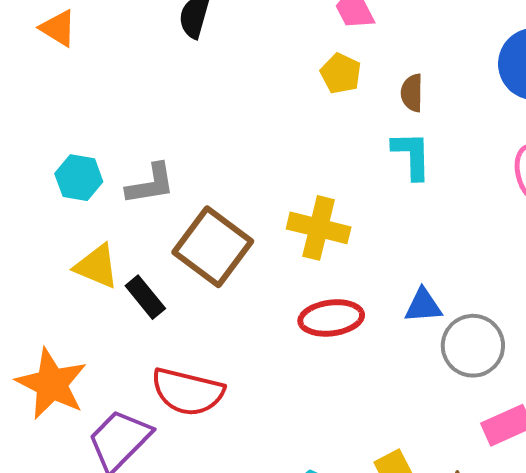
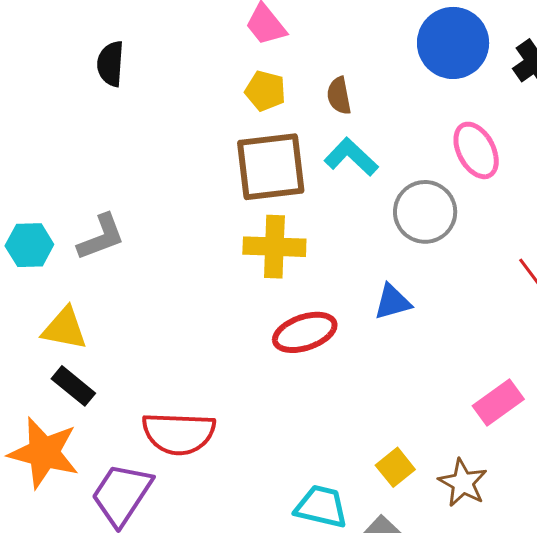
cyan L-shape: (412, 155) -> (351, 157), turned -34
brown square: (213, 247) -> (271, 167), moved, turned -32
black rectangle: (145, 297) -> (73, 386), moved
gray circle: (473, 346) -> (425, 212), moved

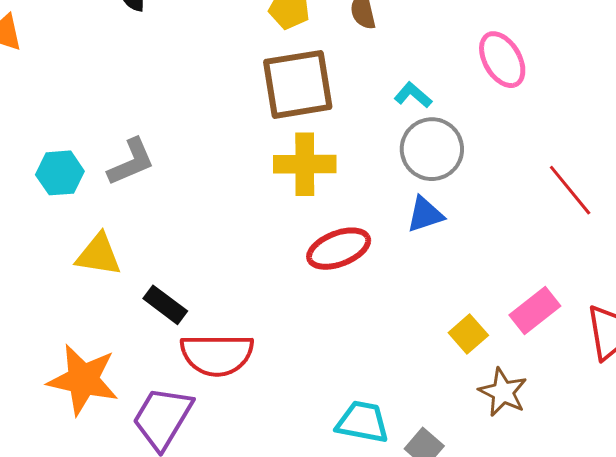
cyan L-shape: (351, 157) -> (413, 95), moved, size x0.7
gray circle: (425, 212) -> (432, 149), moved
black rectangle: (73, 386) -> (165, 305), moved
yellow square: (395, 467) -> (468, 334), moved

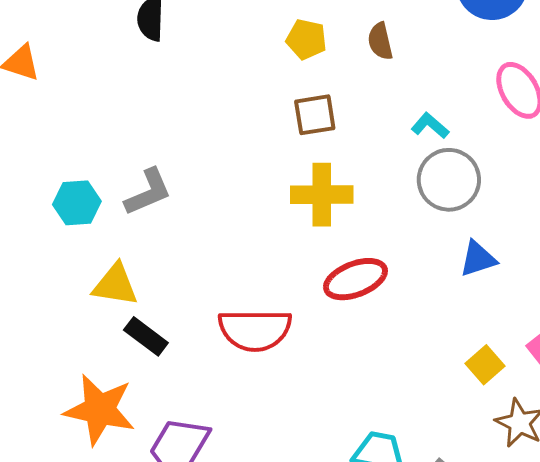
brown square: (298, 84) -> (315, 115), size x0.6
blue triangle: (425, 215) -> (478, 259), moved
black rectangle: (165, 305) -> (146, 336), moved
red semicircle: (217, 355) -> (255, 330), moved

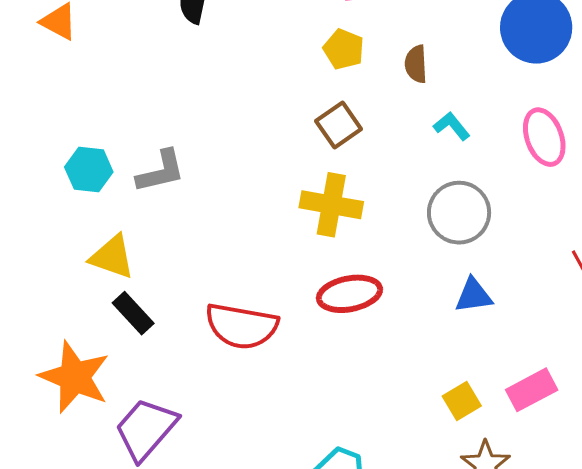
brown square: (315, 115) -> (339, 125), turned -36
cyan L-shape: (430, 126) -> (452, 126), moved

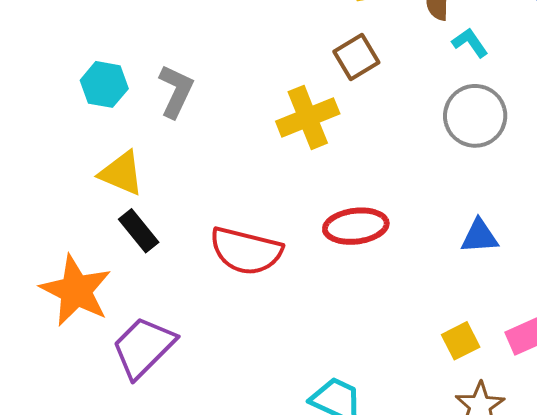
cyan L-shape: (452, 126) -> (470, 43), moved
gray L-shape: (161, 171) -> (176, 91), turned -56
yellow cross: (331, 205) -> (308, 117), moved, turned -36
gray circle: (459, 213) -> (475, 116), moved

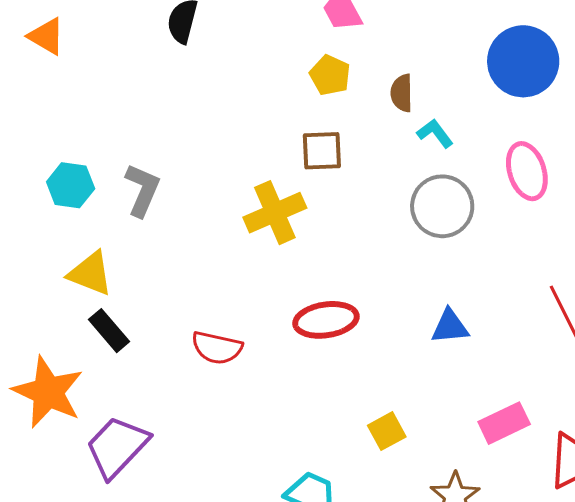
brown square: (356, 57) -> (322, 151), turned 30
red semicircle: (246, 251) -> (217, 348), size x0.7
yellow square: (461, 341) -> (387, 431), moved

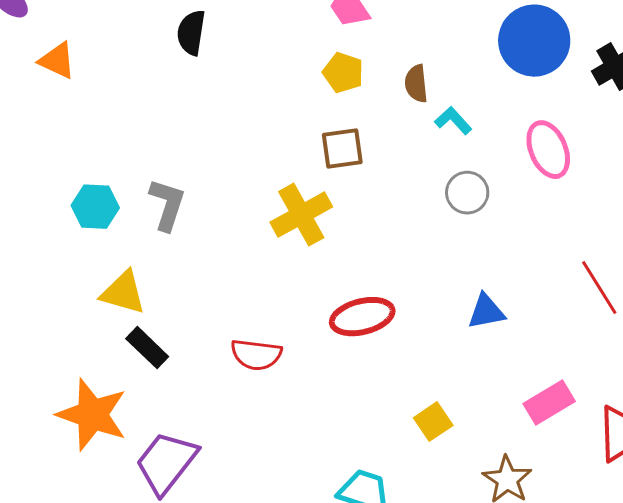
gray circle: (442, 206) -> (467, 193), size x0.7

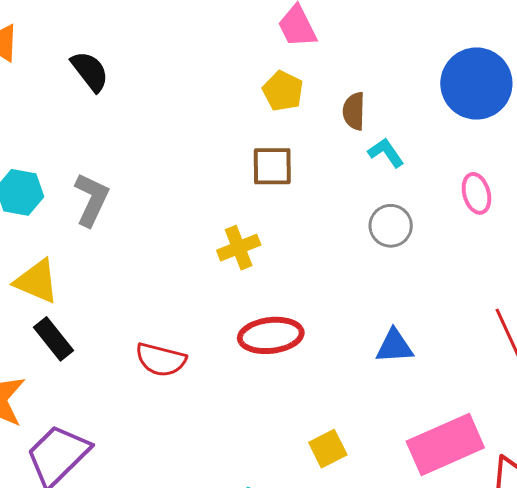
black semicircle: (191, 33) -> (90, 71), moved, turned 126
pink ellipse: (548, 150) -> (476, 193), size x0.7
yellow cross: (301, 215) -> (239, 248), moved, size x0.7
pink rectangle: (549, 403) -> (445, 444), size x1.5

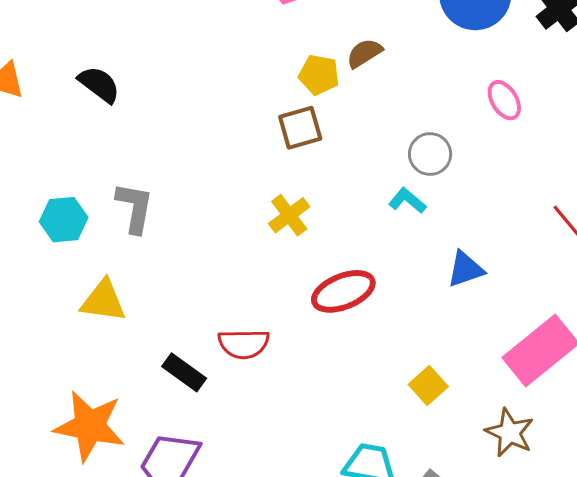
yellow pentagon: (283, 91) -> (319, 75), moved
brown semicircle: (354, 111) -> (364, 53), turned 72
cyan L-shape: (386, 153) -> (407, 201), moved
black rectangle: (54, 339) -> (184, 372), moved

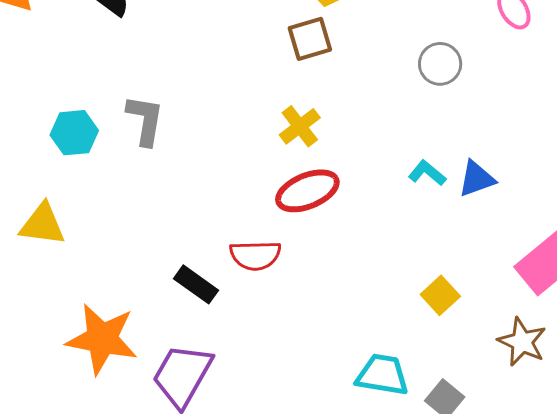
cyan L-shape: (407, 201) -> (427, 173), moved
red ellipse: (343, 291) -> (307, 191), moved
yellow triangle: (103, 301) -> (42, 224), moved

